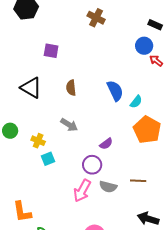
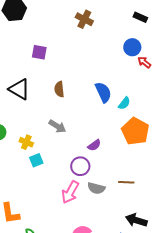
black rectangle: (155, 25) -> (140, 17), moved

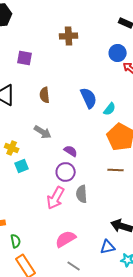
brown cross: (84, 19) -> (69, 36), moved, turned -30
purple semicircle: (94, 145) -> (71, 151), moved, turned -112
brown line: (126, 182) -> (116, 170), moved
gray semicircle: (96, 188) -> (82, 194), turned 72

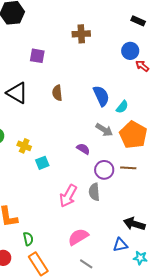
gray arrow: (43, 132) -> (104, 130), moved
cyan square: (22, 166) -> (42, 163), moved
purple circle: (66, 172) -> (104, 170), moved

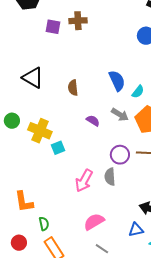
brown cross: (81, 34) -> (78, 21), moved
purple square: (37, 56) -> (53, 27), moved
brown semicircle: (57, 93) -> (73, 88), moved
yellow cross: (24, 146) -> (40, 131), size x1.6
purple semicircle: (83, 149) -> (93, 121), moved

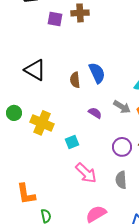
blue semicircle: (117, 81) -> (97, 73), moved
cyan square: (58, 148) -> (72, 142), moved
gray semicircle: (110, 177) -> (121, 180), moved
pink arrow: (84, 181) -> (86, 173), turned -75

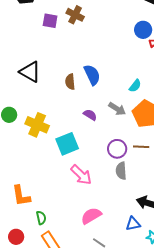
brown cross: (80, 13) -> (75, 15), turned 30
cyan square: (72, 142) -> (67, 144), size x1.6
gray semicircle: (121, 180) -> (121, 171), moved

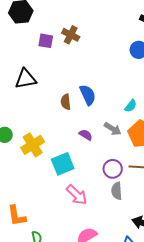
black triangle: (30, 72) -> (26, 79), moved, turned -40
yellow cross: (37, 125) -> (33, 145), turned 35

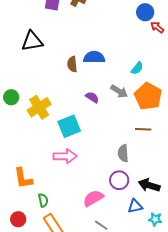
blue semicircle: (88, 95) -> (94, 57), turned -65
purple circle: (113, 169) -> (119, 180), moved
pink arrow: (77, 195) -> (65, 156), moved, turned -45

